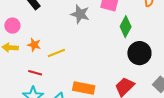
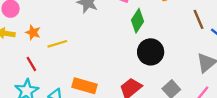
red line: (35, 73) -> (31, 64), turned 40

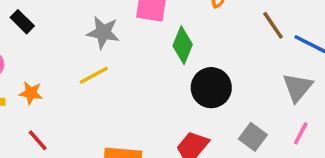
yellow line: (57, 44) -> (94, 75), moved

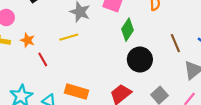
brown line: (273, 25) -> (175, 43), moved
red line: (38, 140) -> (43, 59), moved

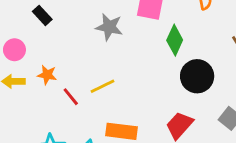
yellow line: (69, 37) -> (103, 86), moved

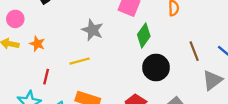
gray star: (109, 27) -> (92, 30), moved
red line: (71, 97) -> (46, 77), moved, turned 42

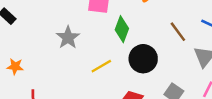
gray star: (92, 30) -> (68, 37), turned 30
yellow line: (80, 61) -> (101, 66), moved

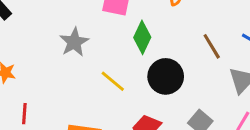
yellow line: (101, 66) -> (113, 81), turned 65

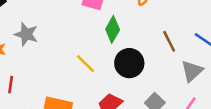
gray star: (74, 42) -> (26, 34), moved, turned -30

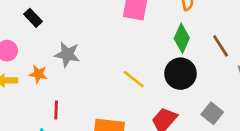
green diamond: (113, 29) -> (182, 38), moved

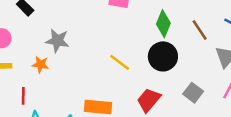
orange star: (38, 74) -> (40, 64), moved
red line: (56, 110) -> (23, 96), moved

